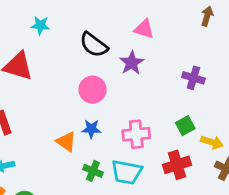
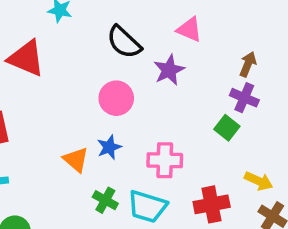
brown arrow: (207, 16) -> (248, 64), moved
green square: (185, 126) -> (227, 128), moved, turned -30
blue star: (91, 129) -> (109, 147), turned -30

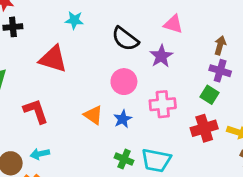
orange triangle: (76, 160) -> (93, 115), moved
pink cross: (165, 160) -> (163, 104), moved
red cross: (212, 204) -> (204, 128), moved

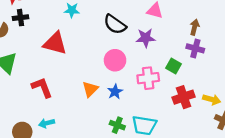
purple star: (161, 56) -> (146, 38), turned 30
green square: (209, 95) -> (174, 66), moved
orange triangle: (93, 115) -> (90, 89), turned 42

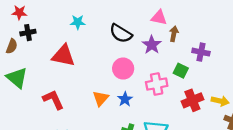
brown arrow: (195, 27) -> (174, 34), moved
purple star: (146, 38) -> (152, 45), turned -30

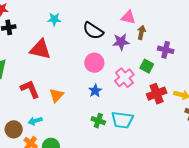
purple star: (152, 45) -> (121, 42), turned 30
pink cross: (157, 84) -> (124, 78), turned -30
orange triangle: (101, 98) -> (56, 95), moved

